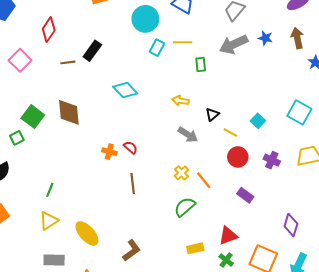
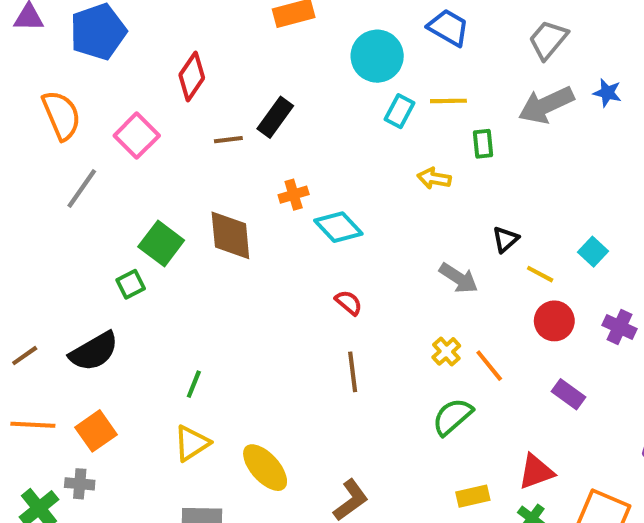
cyan diamond: (125, 90) -> (338, 227), moved
yellow arrow: (180, 101) -> (434, 178), moved
orange cross: (109, 152) -> (294, 195), moved, turned -32

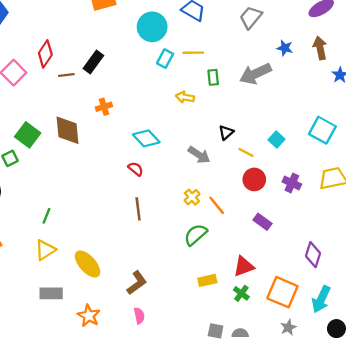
red diamond: (192, 76) -> (45, 54), moved
gray arrow: (546, 105) -> (255, 74), moved
cyan diamond: (338, 227) -> (146, 138), moved

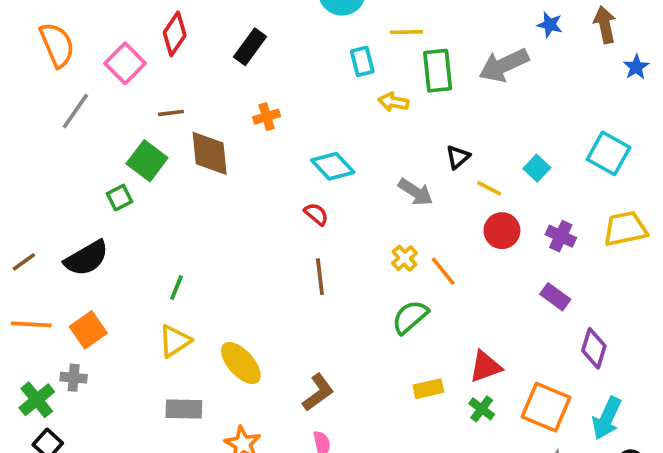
cyan rectangle: (165, 59) -> (362, 61), moved, turned -42
brown line: (66, 75) -> (171, 113), moved
green rectangle: (213, 77) -> (438, 71), size x1.6
purple rectangle: (262, 222) -> (555, 297), moved

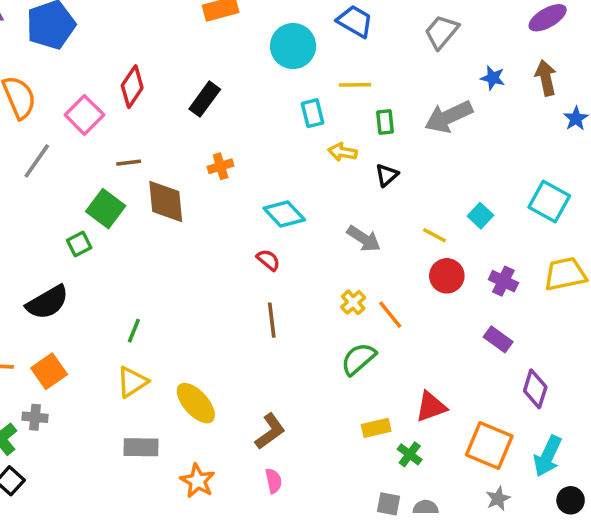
green rectangle: (438, 71) -> (385, 122), size x0.6
black triangle: (458, 157) -> (387, 175), moved
green cross: (482, 409) -> (410, 454), moved

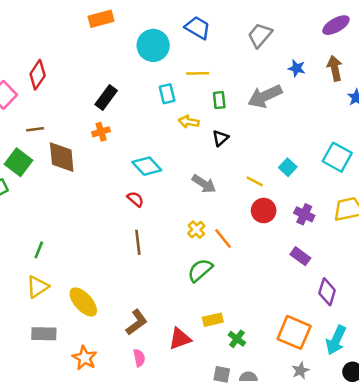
black rectangle: (205, 99) -> (106, 98), moved
red triangle: (431, 407) -> (180, 339), moved

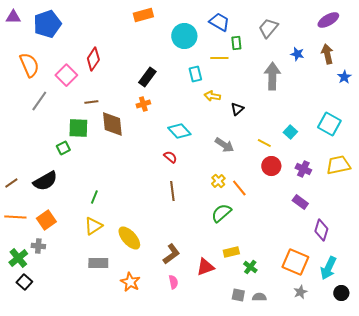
gray arrow: (265, 96) -> (272, 76), turned 116
green rectangle: (219, 100) -> (236, 43), moved
green square: (19, 162) -> (78, 128), turned -35

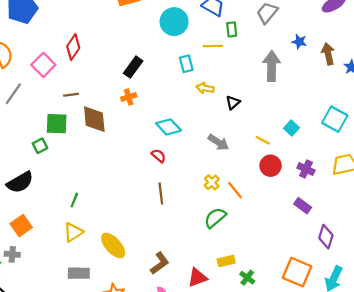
brown arrow: (327, 54) -> (328, 54), moved

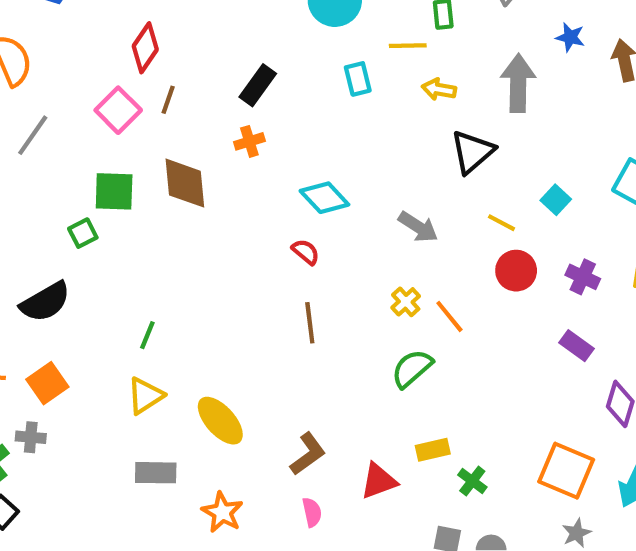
pink square: (43, 65) -> (118, 110), moved
yellow arrow: (205, 88) -> (439, 89), moved
brown line: (71, 95) -> (168, 100), moved, turned -64
black triangle: (233, 103) -> (472, 152), moved, size x1.6

